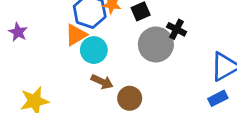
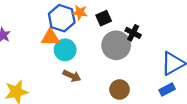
orange triangle: (76, 35) -> (50, 37), turned 30
brown circle: (130, 98) -> (120, 90), moved

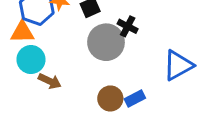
cyan circle: (65, 50) -> (31, 60), moved
blue rectangle: (167, 90) -> (135, 98), moved

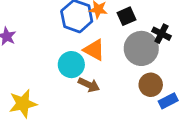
orange triangle: (22, 32) -> (94, 50), moved, turned 30
brown circle: (110, 98) -> (151, 85), moved

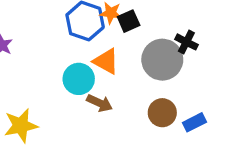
black square: (126, 16) -> (129, 21), moved
brown circle: (151, 85) -> (162, 113), moved

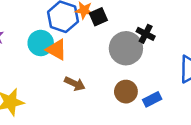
orange triangle: (106, 61) -> (56, 50), moved
cyan circle: (79, 79) -> (41, 43), moved

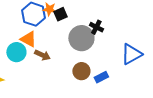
cyan circle: (41, 43) -> (16, 52), moved
brown arrow: (75, 84) -> (42, 55), moved

